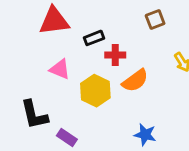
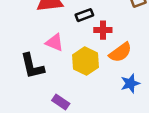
black L-shape: (34, 115) -> (32, 66), moved
blue star: (145, 135) -> (130, 83), moved, turned -30

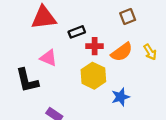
orange semicircle: (120, 52) -> (122, 52), moved
yellow hexagon: (86, 61) -> (93, 76), moved

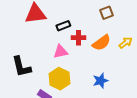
yellow arrow: (150, 52) -> (125, 43), turned -96
pink triangle: (48, 58) -> (60, 52), moved, turned -35
yellow hexagon: (93, 76) -> (59, 79), moved

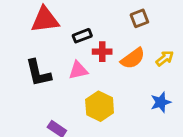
black L-shape: (21, 67) -> (38, 73), moved
yellow hexagon: (59, 79) -> (100, 106), moved
blue star: (100, 81) -> (161, 102), moved

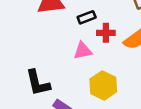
black L-shape: (38, 73) -> (38, 83), moved

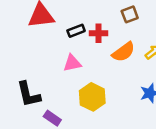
red cross: (106, 33) -> (98, 33), moved

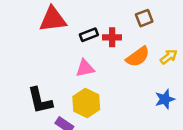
yellow hexagon: (92, 97) -> (86, 103), moved

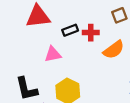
pink triangle: (85, 68) -> (53, 54), moved

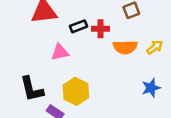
orange semicircle: (114, 50) -> (125, 47), turned 35

